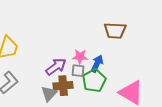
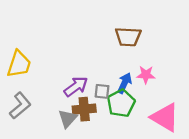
brown trapezoid: (115, 31) -> (128, 37), moved
pink star: (80, 57) -> (146, 75), moved

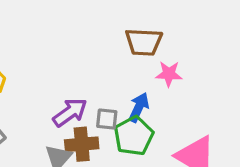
pink star: (146, 75) -> (169, 74), moved

